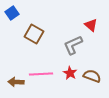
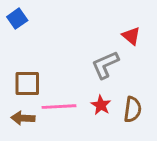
brown square: (34, 34) -> (27, 83), moved, turned -30
brown semicircle: (92, 76) -> (133, 109), turned 78

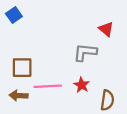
gray L-shape: (105, 65) -> (85, 52), turned 30
brown semicircle: (133, 109) -> (107, 100), moved

